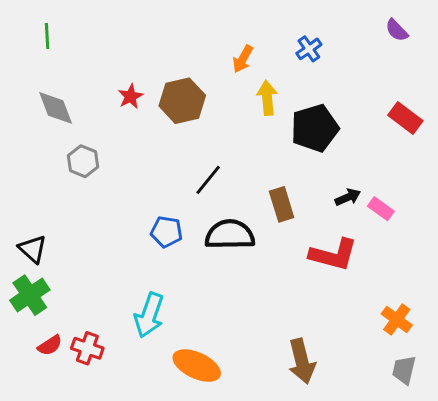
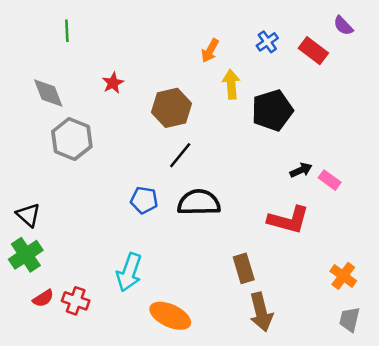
green line: (47, 36) -> (67, 31), moved
brown hexagon: (182, 101) -> (171, 108), moved
red rectangle: (405, 118) -> (313, 51), moved
gray hexagon: (83, 161) -> (72, 139), size x1.5
brown rectangle: (282, 204) -> (244, 268), moved

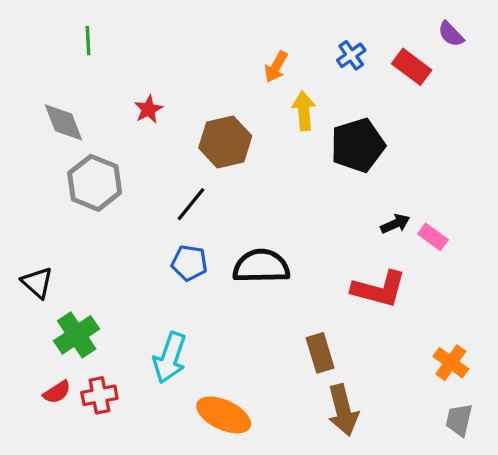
black line: (180, 155) -> (191, 204), moved
green cross: (26, 255) -> (77, 335), moved
red cross: (76, 301) -> (99, 395), turned -30

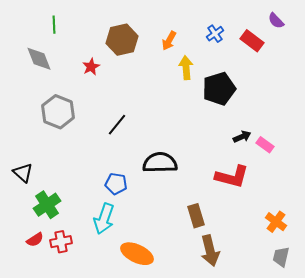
gray diamond: (63, 122) -> (39, 59), moved
brown hexagon: (225, 142) -> (122, 40), moved
blue pentagon: (189, 263) -> (116, 184), moved

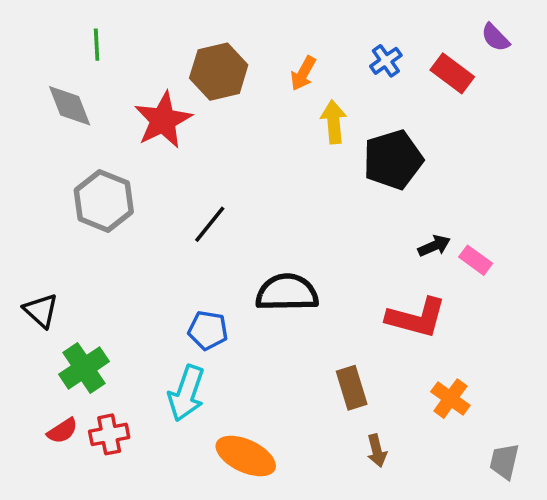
red star: (91, 67) -> (163, 120), size x1.8
orange cross: (276, 222) -> (450, 399), moved
brown arrow: (210, 251) -> (377, 451), size x0.6

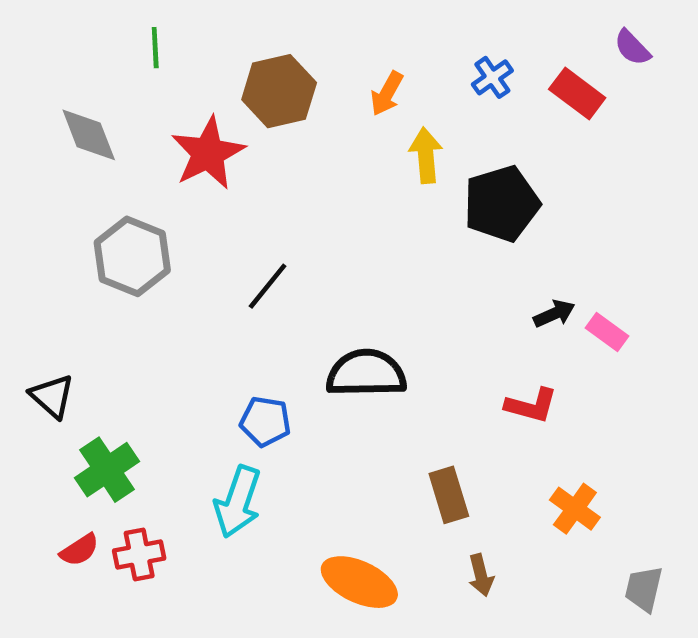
green line: (97, 45) -> (155, 48), moved
red L-shape: (416, 318) -> (531, 405), size x0.7
orange ellipse: (246, 456) -> (359, 582), moved

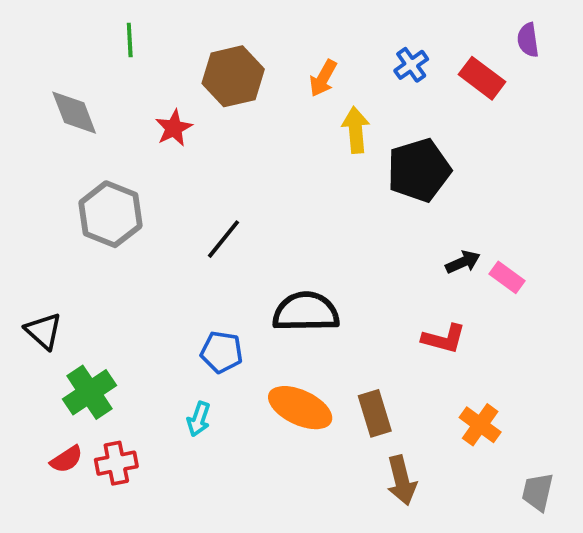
purple semicircle: (632, 48) -> (528, 40), turned 36
red star: (208, 153) -> (174, 128), size x0.6
cyan arrow: (238, 502) -> (199, 419), size x0.6
brown arrow: (481, 575) -> (402, 480), size x1.4
orange ellipse: (359, 582) -> (300, 408), moved

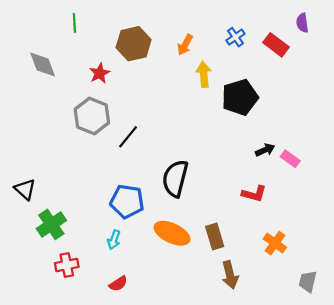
gray hexagon: (111, 214) -> (92, 116), moved
black semicircle: (306, 312) -> (175, 178), turned -75
blue pentagon: (222, 352) -> (127, 201), size x1.4
red semicircle: (66, 459) -> (118, 284), moved

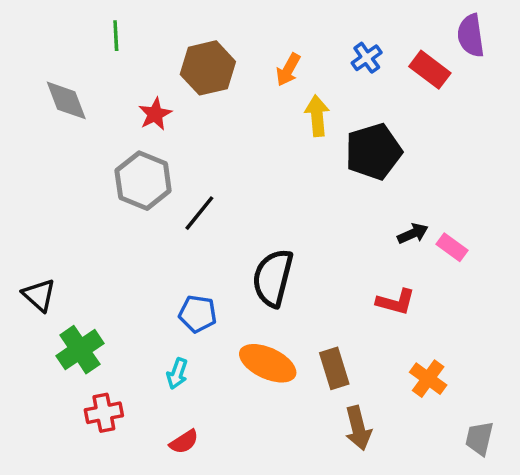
purple semicircle: (302, 23) -> (471, 36), size x1.4
blue pentagon: (127, 201) -> (198, 314), size x0.7

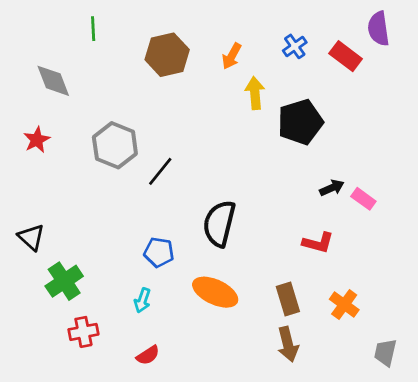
red star: (155, 114) -> (37, 140), moved
brown rectangle: (334, 368) -> (288, 299), moved

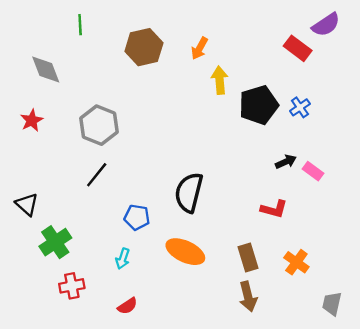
purple semicircle: (378, 29) -> (326, 25), turned -116
blue cross: (295, 46) -> (300, 107), moved
black line: (160, 171) -> (97, 175), moved

